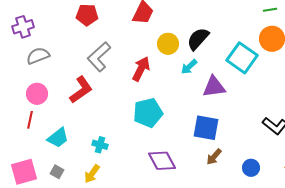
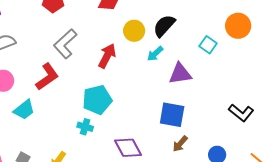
cyan square: (242, 58) -> (208, 45), size x0.6
cyan pentagon: (148, 113) -> (97, 100), moved
cyan trapezoid: (58, 138) -> (24, 110), moved
cyan cross: (100, 145) -> (85, 127), moved

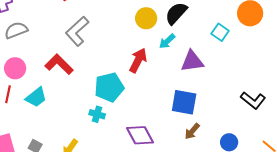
red arrow: (107, 56) -> (138, 60), moved
red L-shape: (47, 77) -> (59, 64), turned -100

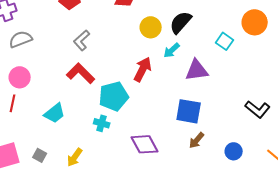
gray L-shape: (77, 31) -> (82, 40), size x0.7
red L-shape: (59, 64) -> (81, 73), moved
cyan trapezoid: (36, 97) -> (55, 113), moved

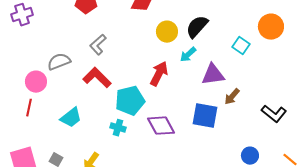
gray semicircle: (21, 39) -> (59, 62), moved
brown arrow: (197, 140) -> (232, 97), moved
purple diamond: (145, 144) -> (161, 126), moved

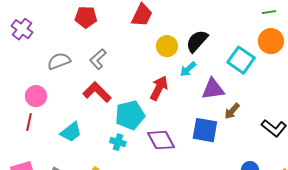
purple cross: (22, 15) -> (22, 29), turned -35
cyan square: (241, 46) -> (241, 60), size x1.5
gray semicircle: (59, 62) -> (59, 61), moved

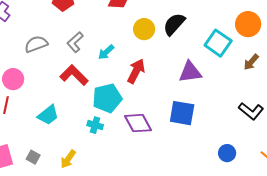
cyan arrow: (188, 69) -> (106, 52), moved
brown arrow: (232, 111) -> (251, 62), moved

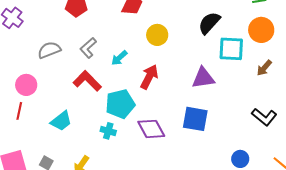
black semicircle: (174, 24) -> (209, 23), moved
cyan square: (218, 43) -> (231, 49), turned -32

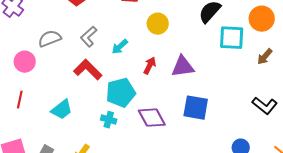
red arrow: (149, 77) -> (150, 66), size x0.7
purple triangle: (203, 78) -> (183, 67), moved
pink circle: (26, 85) -> (25, 62), moved

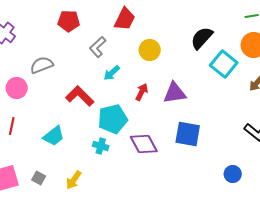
gray L-shape: (89, 37) -> (98, 47), moved
cyan square: (232, 38) -> (224, 64), turned 36

